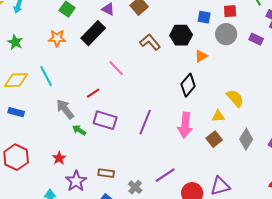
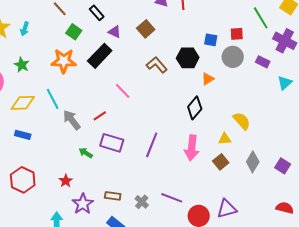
orange star: (57, 38) -> (64, 61), size x1.4
gray arrow: (65, 109) -> (72, 120), moved
purple line: (165, 175) -> (172, 198), turned 55
gray cross: (135, 187) -> (142, 202), moved

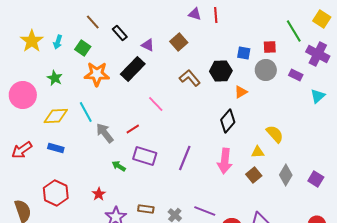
black rectangle: (97, 13) -> (120, 33), moved
green square: (74, 32) -> (83, 48), moved

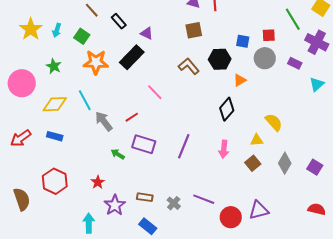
brown square: (179, 42) -> (194, 30), moved, turned 30
pink arrow: (225, 161) -> (224, 149), size x0.7

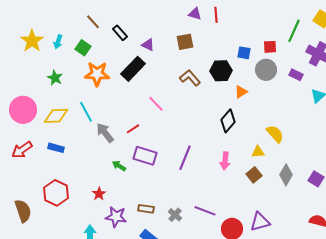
green line: (293, 19) -> (294, 31), turned 55
brown square: (194, 30) -> (185, 42), moved
pink circle: (22, 83) -> (23, 110), moved
purple star: (115, 205) -> (116, 217), turned -30

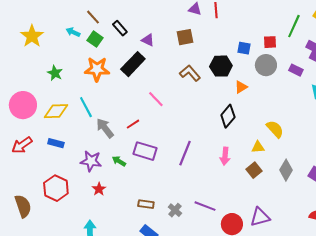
cyan arrow: (58, 42) -> (73, 32), moved, turned 96
green square: (83, 48) -> (95, 39), moved
purple star: (116, 217) -> (91, 161), moved

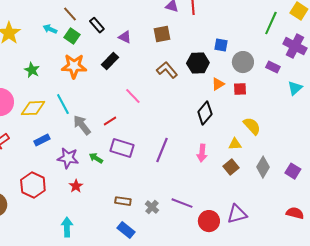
red square: (270, 42) -> (240, 89), moved
black rectangle: (133, 64) -> (110, 61), size x0.7
blue rectangle: (56, 143) -> (42, 140), moved, turned -42

